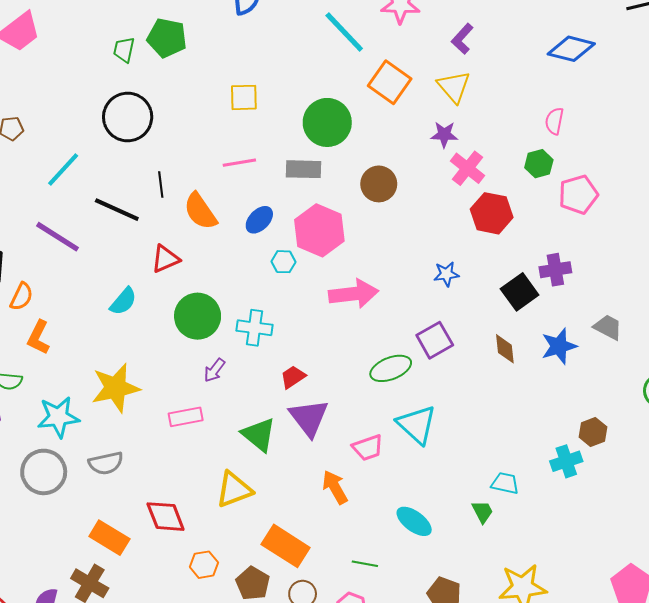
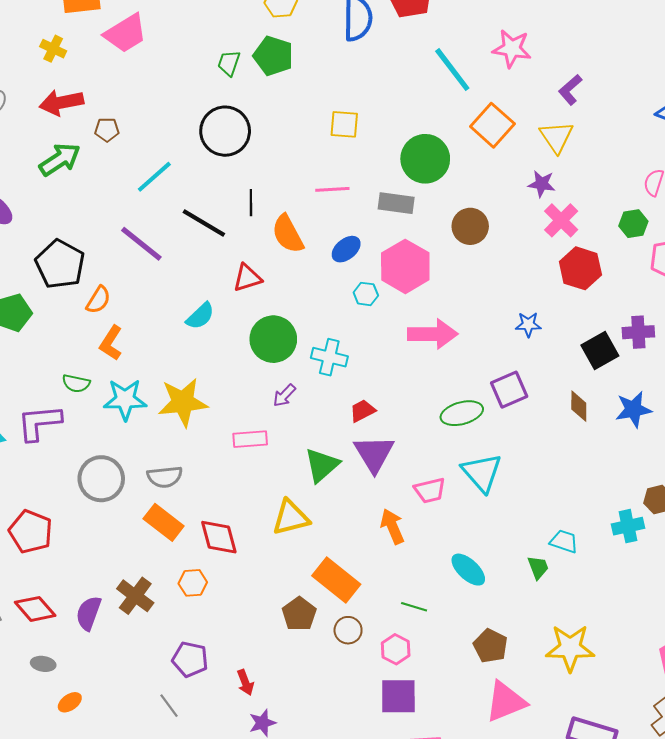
cyan star: (58, 417) -> (125, 400), moved
green triangle: (259, 435) -> (322, 465), turned 33
orange rectangle: (109, 538) -> (164, 522), moved
orange hexagon: (204, 565) -> (193, 583), moved

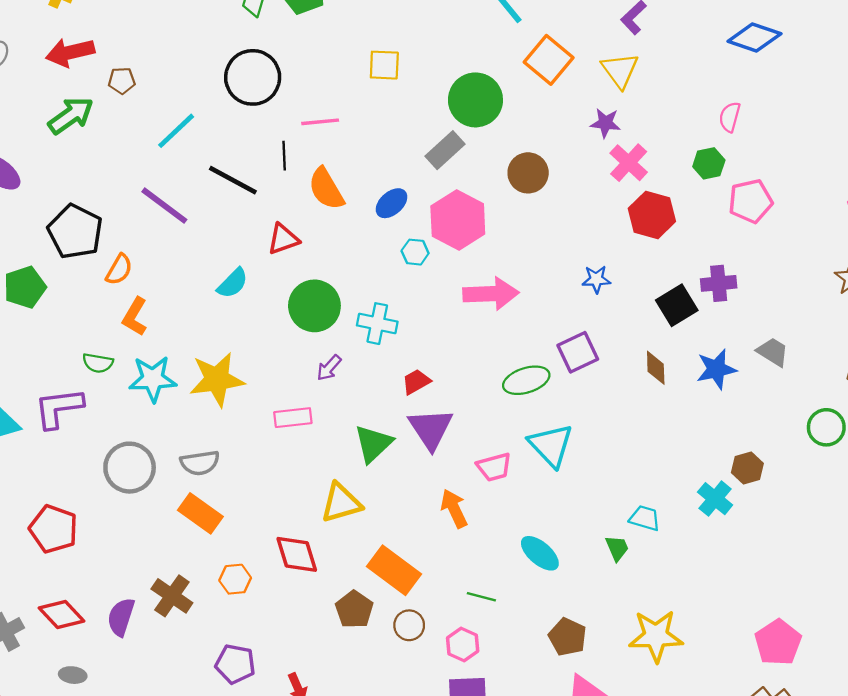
pink line: (332, 189) -> (320, 122), moved
gray rectangle: (396, 203) -> (445, 150), turned -48
cyan cross: (628, 526) -> (715, 499), turned -36
red diamond: (219, 537) -> (297, 554), moved

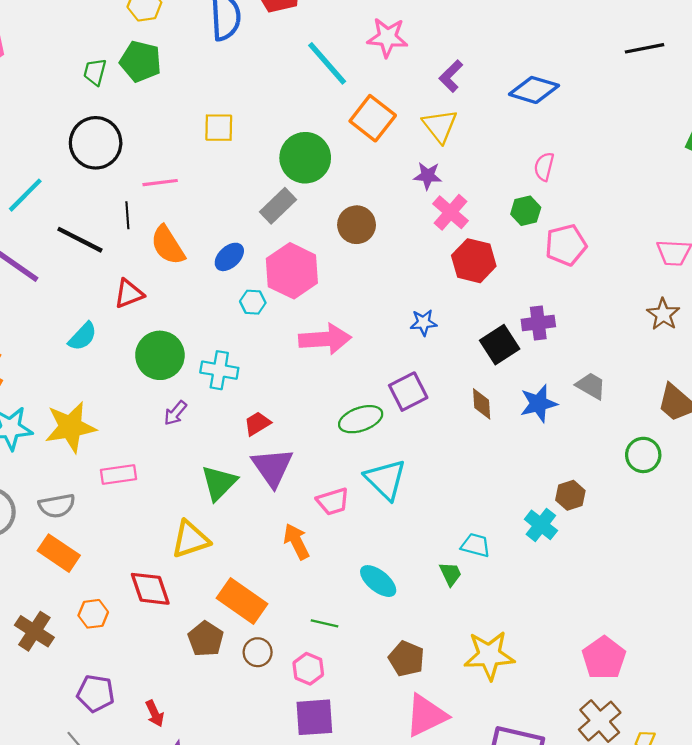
blue diamond: (754, 38) -> (534, 90), moved
pink rectangle: (293, 418) -> (119, 475), moved

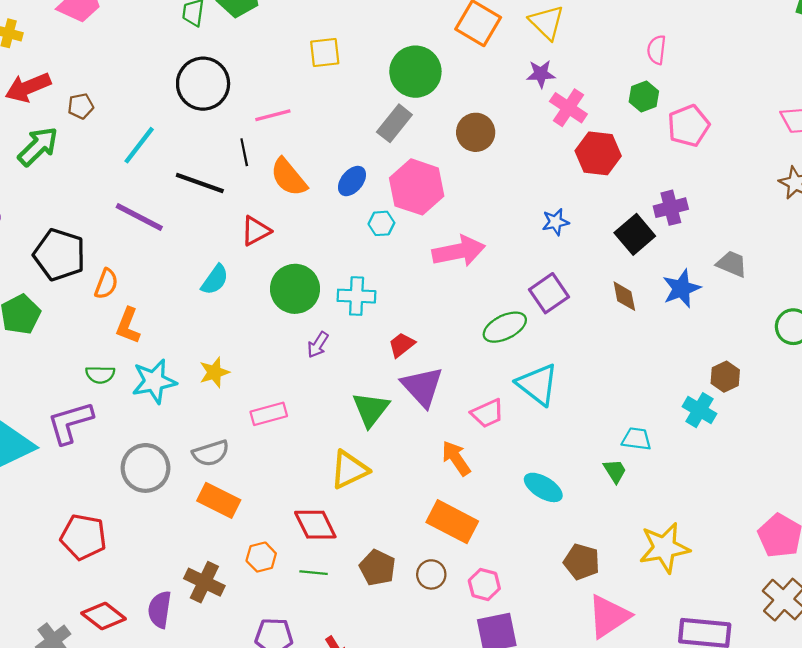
yellow star: (70, 427) -> (214, 372), size x0.6
orange rectangle: (242, 601) -> (452, 522), moved
green line: (325, 623) -> (314, 573), moved

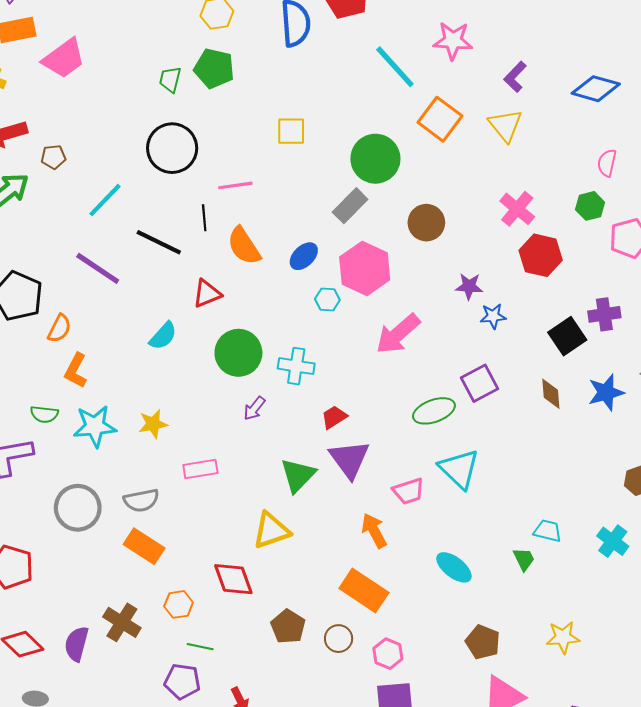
purple star: (541, 74) -> (469, 286), moved
pink arrow: (459, 251) -> (398, 334), turned 144
cyan cross: (700, 410) -> (613, 541), moved
yellow star: (664, 548) -> (563, 637), size x0.7
green line: (314, 573) -> (200, 647), moved

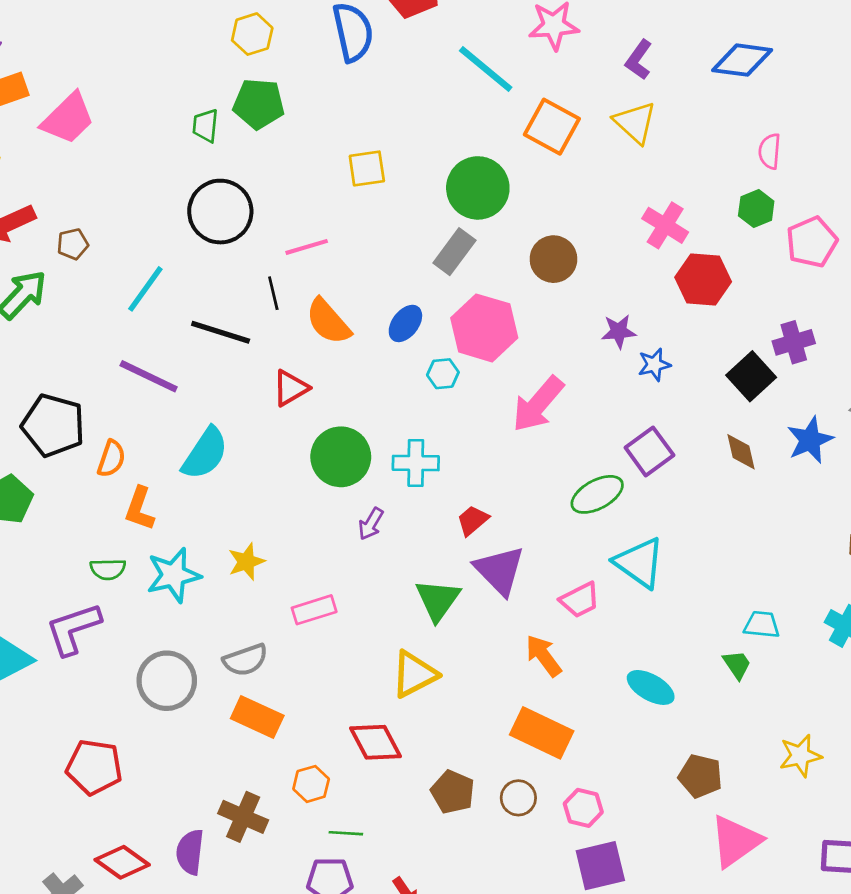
cyan semicircle: (163, 336) -> (205, 453), moved, size x1.4

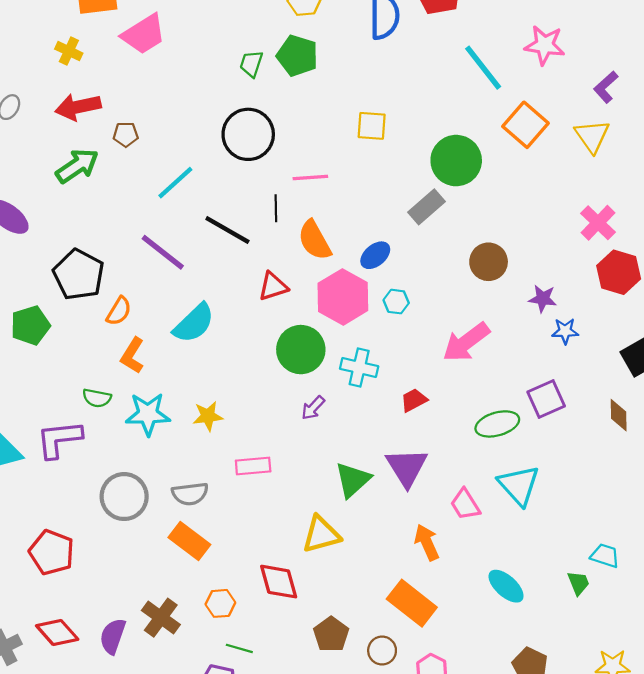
brown circle: (553, 259) -> (489, 262), moved
pink hexagon: (484, 328) -> (343, 297), moved
red trapezoid: (473, 520) -> (414, 400), moved
pink trapezoid: (580, 600) -> (465, 504), turned 72

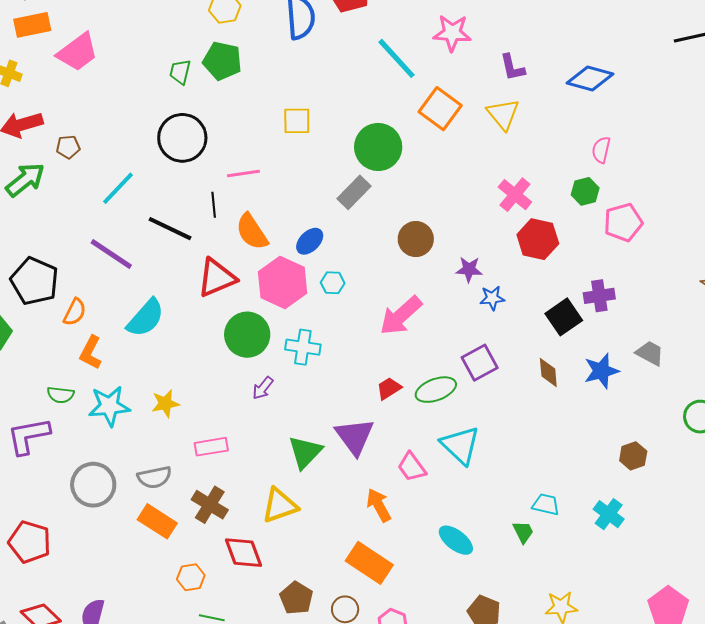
purple L-shape: (606, 87) -> (512, 67), turned -56
red triangle: (273, 286) -> (217, 278), size x1.4
red trapezoid: (414, 400) -> (389, 388), moved
brown cross: (161, 618) -> (210, 505), moved

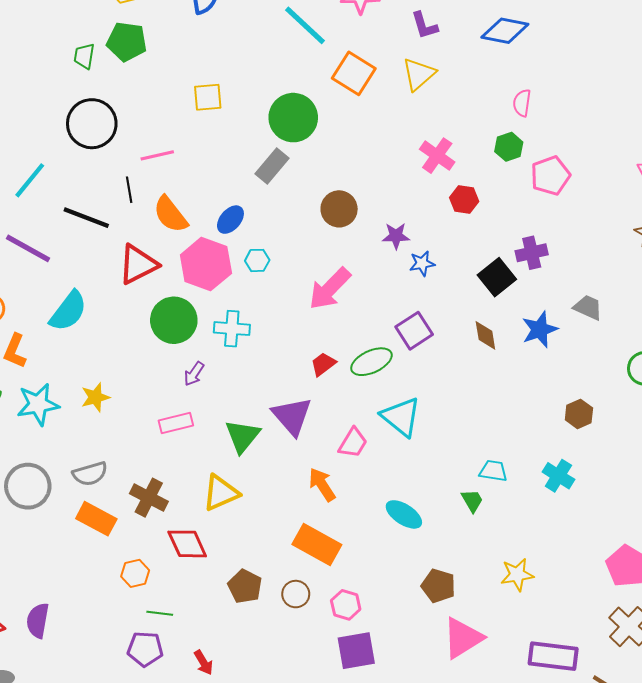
yellow triangle: (503, 114) -> (419, 74), turned 33
red hexagon: (538, 239) -> (464, 200), size x0.7
pink rectangle: (211, 447) -> (176, 423), moved
pink trapezoid: (412, 467) -> (353, 443), turned -108

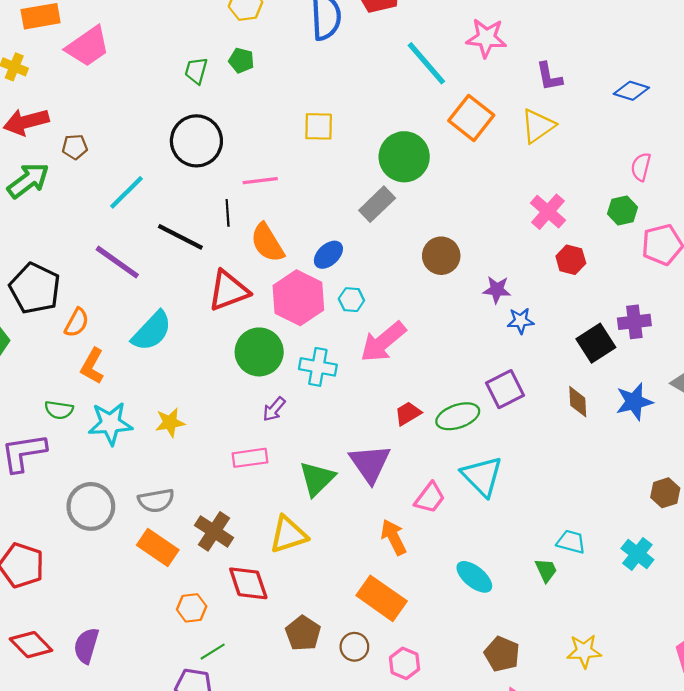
blue diamond: (505, 31) -> (631, 91), size x0.7
green pentagon: (127, 42) -> (241, 60), size x0.6
pink arrow: (330, 289) -> (383, 342), moved
green line: (160, 613) -> (213, 652), turned -45

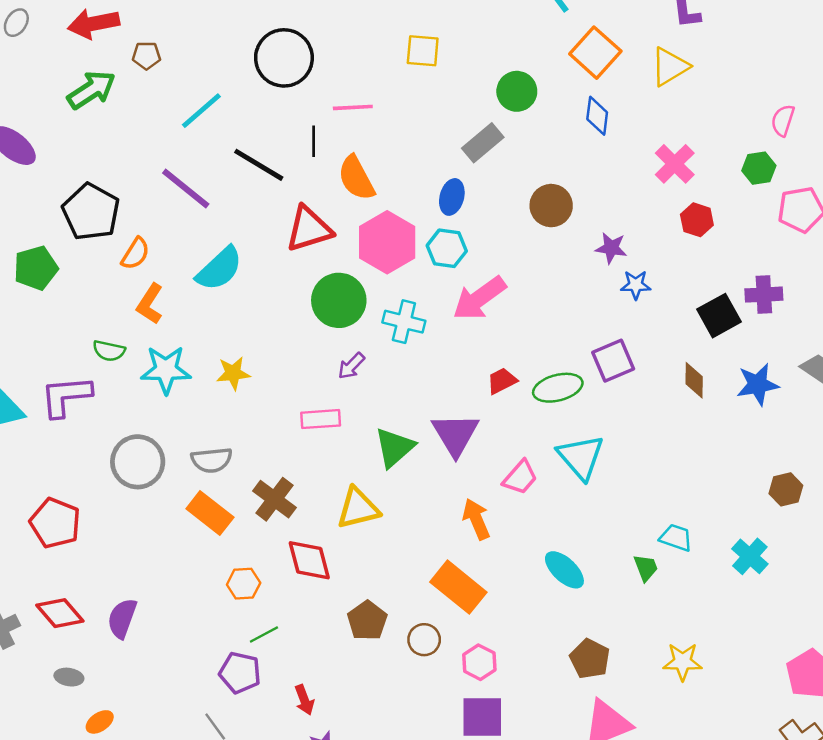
blue diamond: (631, 91) -> (597, 116), moved, turned 76
green circle: (404, 157) -> (517, 91), size x0.7
blue ellipse: (328, 255) -> (452, 197), moved, turned -36
cyan hexagon: (351, 300) -> (447, 248), size x1.4

